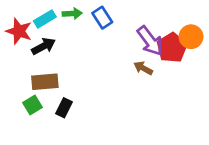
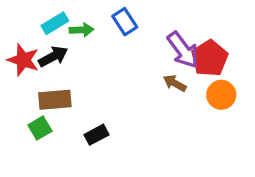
green arrow: (72, 13) -> (82, 30), moved
red star: (19, 31) -> (23, 60), moved
orange circle: (191, 37) -> (221, 95), moved
black rectangle: (64, 108) -> (96, 135), moved, turned 36

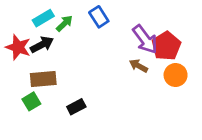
green arrow: (82, 30) -> (64, 23), turned -42

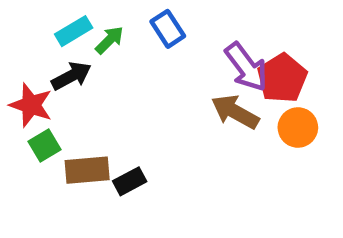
red star: (18, 47) -> (31, 105), moved
brown arrow: (139, 66) -> (235, 112), size x1.5
brown rectangle: (43, 79) -> (87, 170), moved
green square: (31, 101) -> (44, 145), moved

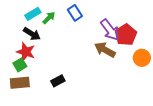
black arrow: (71, 76) -> (32, 34), turned 60
red star: (31, 105) -> (26, 52), moved
orange circle: (298, 127) -> (142, 58), moved
brown rectangle: (87, 170) -> (20, 83), moved

